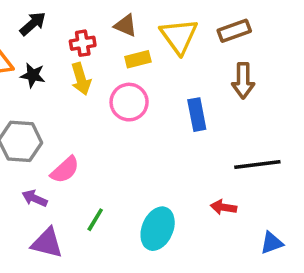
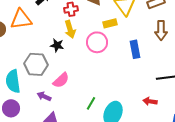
yellow rectangle: (138, 59) -> (110, 23), moved
black star: (33, 75) -> (57, 45), moved
green line: (95, 220) -> (91, 103), moved

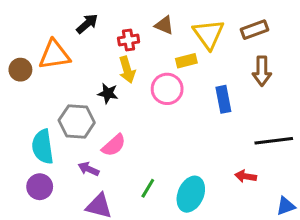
green line: (91, 103) -> (148, 188), moved

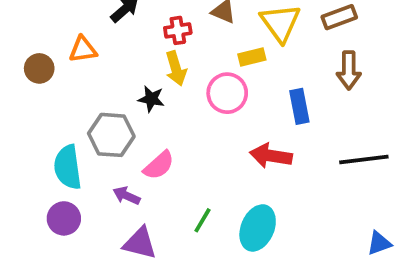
orange triangle: (54, 55) -> (83, 49), size x0.7
red arrow: (246, 176) -> (271, 156), moved, size x1.5

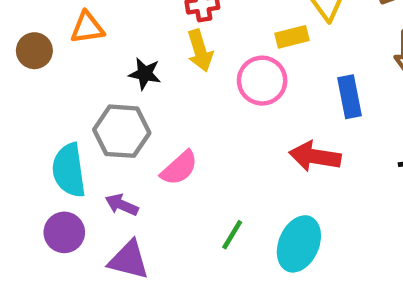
black star: (151, 99) -> (145, 74), moved
purple arrow: (127, 196) -> (122, 205), moved
purple triangle: (140, 243) -> (129, 260), moved

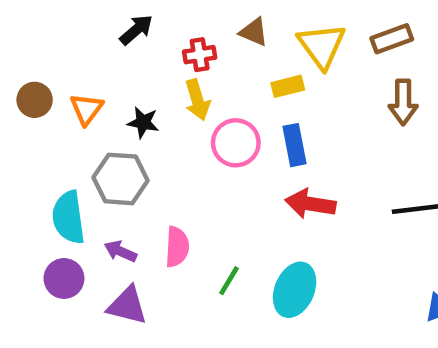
orange triangle: (87, 28) -> (87, 109), moved, turned -45
pink circle: (262, 81) -> (236, 143), moved
blue rectangle: (349, 97) -> (295, 145), moved
pink semicircle: (179, 168) -> (177, 247), moved, turned -45

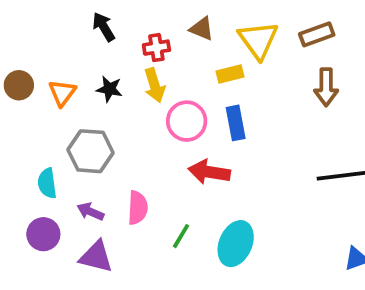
black arrow: (136, 30) -> (104, 27), turned -80
black star: (143, 122) -> (109, 89), moved
red arrow: (310, 204) -> (209, 172), moved
cyan semicircle: (68, 217) -> (47, 183), size x0.7

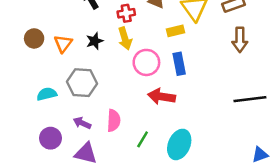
black star: (109, 89) -> (95, 41), turned -30
cyan semicircle: (47, 183) -> (47, 94), moved, turned 84

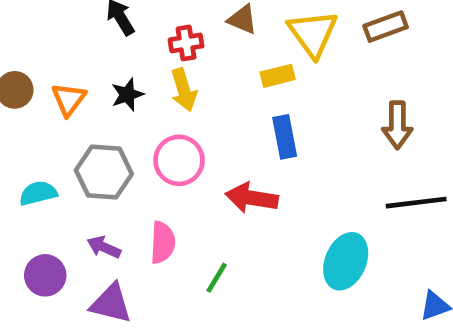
brown arrow: (240, 40) -> (397, 125), moved
pink circle: (146, 62) -> (179, 160), moved
cyan ellipse: (179, 144) -> (346, 261), moved

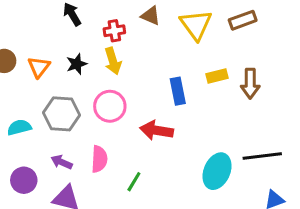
yellow rectangle: (278, 76) -> (217, 76), moved
black line: (416, 203) -> (262, 156), moved

